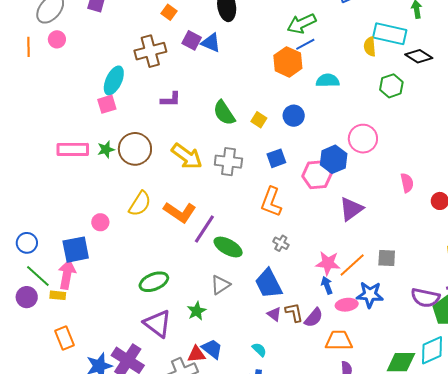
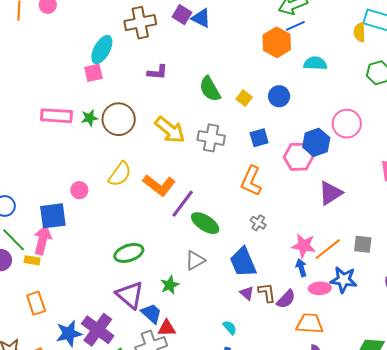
blue trapezoid: (212, 349) -> (151, 313), moved

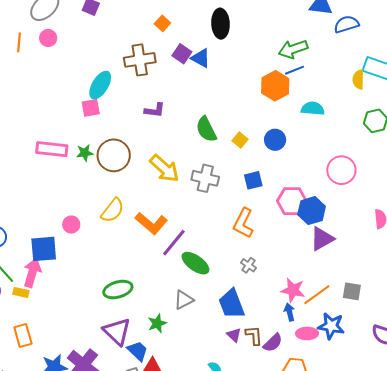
blue hexagon: (316, 142) -> (312, 211), moved

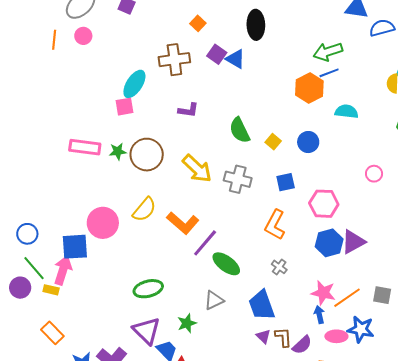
pink circle: (341, 170) -> (374, 174), size x0.6
blue hexagon: (312, 211) -> (329, 243), moved
pink circle: (71, 225) -> (103, 223), size x1.8
orange rectangle: (23, 336) -> (52, 333), turned -30

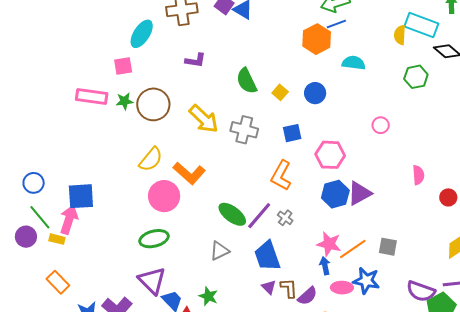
pink square: (124, 107) -> (123, 66), moved
pink circle: (103, 223) -> (164, 196), moved
purple line: (205, 243) -> (259, 216), moved
green star: (187, 323) -> (208, 296), moved, turned -30

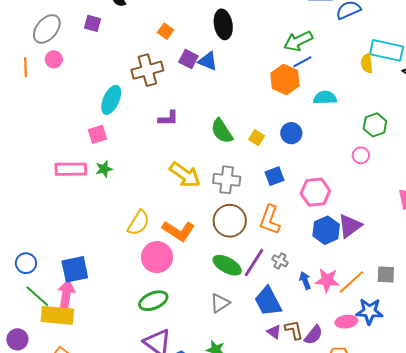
green hexagon: (416, 77) -> (375, 125), moved
brown circle: (153, 104) -> (230, 221), moved
purple circle: (26, 237) -> (17, 339), moved
yellow rectangle: (57, 239) -> (57, 315), size x2.0
blue arrow: (325, 266) -> (305, 281), moved

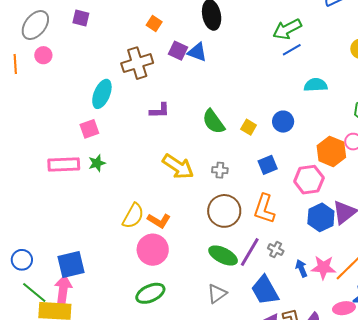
orange hexagon: (285, 80) -> (331, 151), moved
gray cross: (227, 180) -> (220, 170), size x0.6
orange L-shape: (178, 231) -> (159, 221), moved, size x0.7

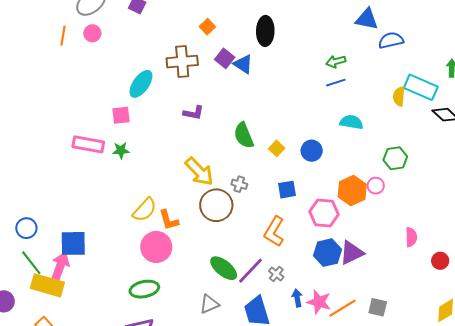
green arrow: (287, 29) -> (336, 61), size x0.7
brown circle: (224, 211) -> (216, 205), moved
orange L-shape: (159, 221) -> (169, 220), turned 30

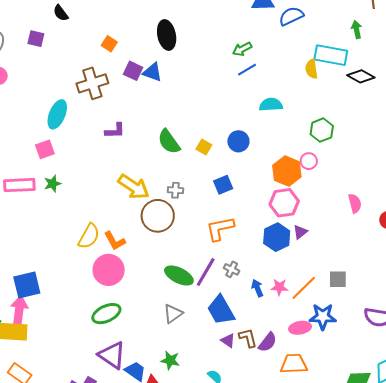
pink hexagon: (324, 213) -> (284, 203), moved
orange L-shape: (274, 232) -> (220, 229), turned 60
purple triangle: (352, 253) -> (300, 232), size x0.6
pink star: (319, 302) -> (279, 287), size x0.7

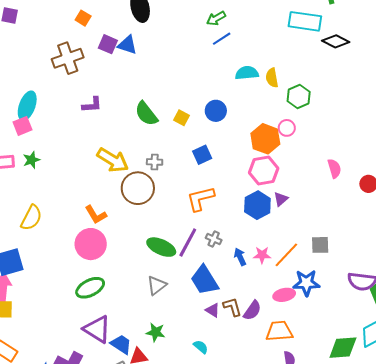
yellow semicircle: (311, 69) -> (272, 78), moved
cyan ellipse: (57, 114) -> (27, 106), moved
yellow semicircle: (89, 236) -> (31, 218), moved

